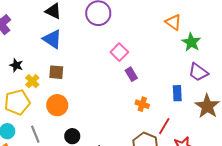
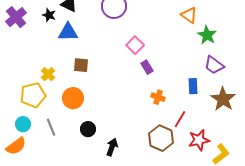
blue triangle: (52, 39) -> (68, 32), turned -35
black star: (16, 65) -> (49, 15), moved
brown square: (56, 72) -> (81, 65), moved

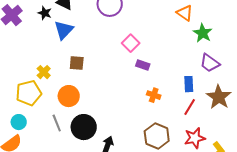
blue triangle: (68, 32) -> (64, 30), turned -45
purple rectangle: (147, 67) -> (143, 65), turned -40
red line: (180, 119) -> (190, 107), moved
gray line: (51, 127) -> (57, 123), moved
black circle: (88, 129) -> (84, 127), size x1.6

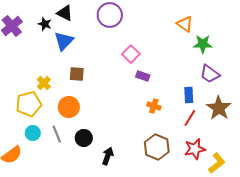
green star: (203, 33) -> (203, 44), turned -30
cyan circle: (19, 122) -> (33, 133), moved
black circle: (84, 127) -> (84, 138), size x0.7

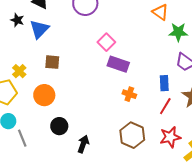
black star: (45, 24) -> (17, 20), moved
purple rectangle: (143, 76) -> (118, 64), size x1.5
gray line: (57, 134) -> (22, 138), moved

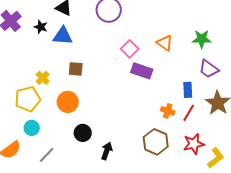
orange triangle: (160, 12) -> (165, 43), moved
blue triangle: (39, 29) -> (63, 36), turned 50
orange cross: (129, 94) -> (168, 111), moved
gray line: (22, 138) -> (47, 155), moved, turned 66

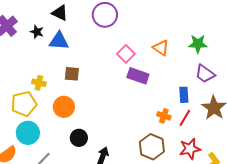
yellow cross: (43, 78) -> (39, 83), turned -32
cyan circle: (32, 128) -> (28, 133), size x1.5

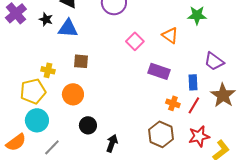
green star: (198, 44) -> (197, 15), moved
purple rectangle: (138, 76) -> (159, 71), moved

